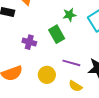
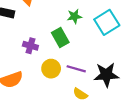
yellow circle: (47, 75) -> (51, 69), moved

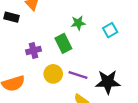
cyan square: (107, 22) -> (110, 30), size x0.6
purple cross: (30, 46) -> (34, 51), turned -32

